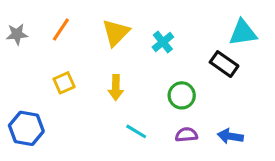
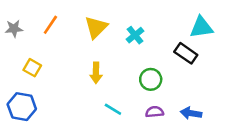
yellow square: (64, 83) -> (32, 68), moved, turned -36

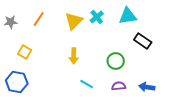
cyan triangle: (201, 27) -> (128, 16), moved
cyan cross: (135, 35) -> (97, 17), moved

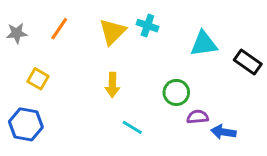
cyan triangle: (128, 16) -> (204, 44), moved
cyan cross: (97, 17) -> (147, 26), turned -32
black rectangle: (143, 41) -> (248, 62), moved
purple semicircle: (119, 86) -> (198, 117), moved

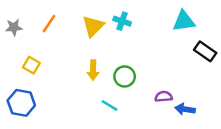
cyan triangle: (204, 44) -> (184, 21), moved
green circle: (176, 92) -> (125, 76), moved

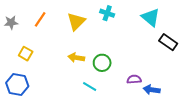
cyan cross: (122, 21) -> (107, 13), moved
cyan triangle: (184, 21) -> (151, 17), turned 48
yellow arrow: (93, 70) -> (76, 58), turned 98

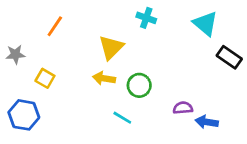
yellow triangle: (76, 21) -> (111, 47), moved
gray star: (11, 23) -> (15, 54), moved
yellow square: (26, 54) -> (45, 78), moved

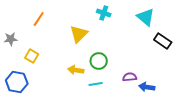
yellow arrow: (104, 78) -> (76, 70), moved
cyan line: (122, 118) -> (96, 84), moved, turned -40

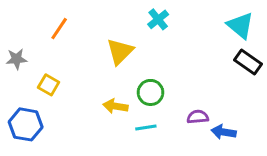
cyan cross: (104, 13) -> (158, 19), turned 32
cyan triangle: (146, 17) -> (240, 25), moved

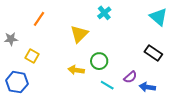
black rectangle: (248, 62) -> (153, 53), moved
purple semicircle: (198, 117) -> (130, 77), turned 144
cyan line: (146, 127) -> (107, 85), moved, turned 40

